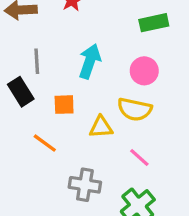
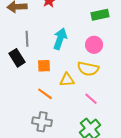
orange line: (45, 143) -> (45, 94), moved
gray cross: (85, 185) -> (42, 122), moved

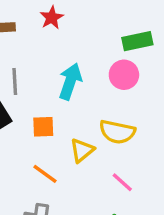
pink circle: (94, 45) -> (124, 75), moved
yellow triangle: (67, 80) -> (82, 150), turned -35

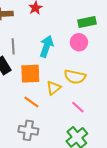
orange square: (43, 127) -> (30, 74), size x1.5

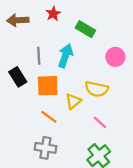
green rectangle: (87, 22) -> (85, 29), moved, turned 42
pink circle: (79, 42) -> (115, 57), moved
gray line: (13, 46) -> (39, 56), moved

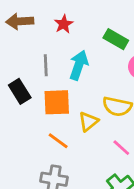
red star: (53, 14) -> (64, 24), moved
green rectangle: (85, 29) -> (116, 39), moved

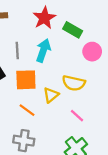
red star: (64, 24) -> (44, 18), moved, size x1.5

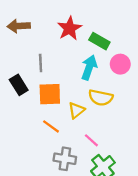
cyan arrow: (43, 50) -> (89, 68), moved
pink line: (77, 116) -> (91, 140), moved
gray cross: (24, 141) -> (65, 159), moved

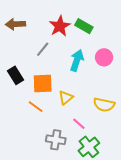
green rectangle: (99, 41) -> (84, 26), moved
gray line: (41, 63) -> (43, 49), moved, turned 42
yellow semicircle: (101, 98) -> (104, 105), moved
orange line: (51, 126) -> (36, 107), moved

